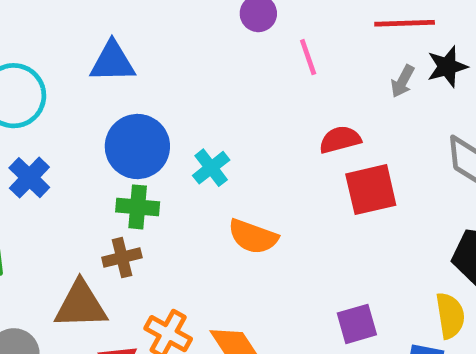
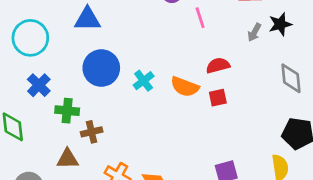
red square: (371, 190) -> (218, 98), moved, size x0.6
green cross: (138, 207) -> (67, 111), moved
orange semicircle: (253, 237) -> (185, 87), moved
brown triangle: (81, 305) -> (68, 159), size x0.7

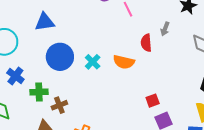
gray arrow: (254, 32) -> (165, 29), moved
red semicircle: (218, 65) -> (146, 43), turned -72
red square: (218, 98) -> (153, 101), moved

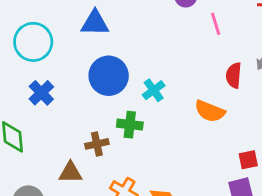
orange semicircle: (124, 62) -> (210, 111), moved
green cross: (39, 92) -> (130, 125), moved
red square: (153, 101) -> (248, 160), moved

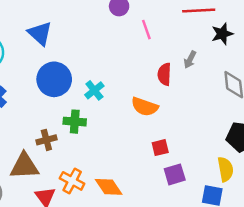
blue triangle: (95, 23) -> (40, 33), turned 44
red square: (248, 160) -> (160, 148), moved
brown triangle: (71, 172) -> (24, 166), size x1.4

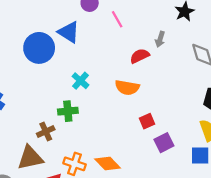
blue triangle: (40, 33) -> (69, 32), moved
red semicircle: (164, 74) -> (140, 56), turned 72
blue circle: (54, 79) -> (39, 48), moved

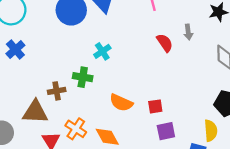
gray arrow: (160, 39) -> (188, 32), turned -40
red semicircle: (140, 56) -> (165, 43), turned 66
orange semicircle: (127, 87) -> (121, 103), moved

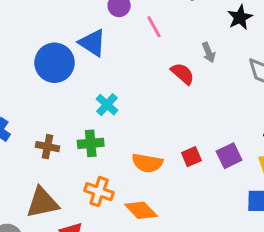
brown cross: (57, 91) -> (48, 147), moved, turned 35
orange cross: (76, 129) -> (99, 192), moved
purple square: (166, 131) -> (229, 156), moved

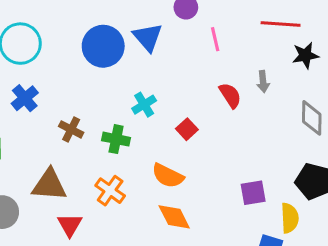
red square: (191, 157) -> (187, 129), moved, turned -36
orange diamond: (141, 210) -> (174, 217), moved

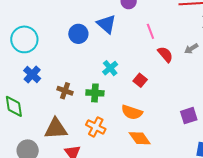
pink line: (215, 39) -> (150, 31), moved
blue circle: (103, 46) -> (78, 34), size x0.7
gray arrow: (263, 82) -> (191, 49), moved, turned 72

